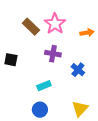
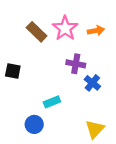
orange arrow: (87, 33) -> (96, 31), moved
purple cross: (53, 54) -> (76, 64), moved
blue circle: (40, 110) -> (34, 124), moved

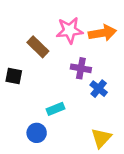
pink star: (65, 28) -> (70, 30), turned 30
orange arrow: (96, 31) -> (102, 33), size x1.5
brown rectangle: (37, 32) -> (38, 47), moved

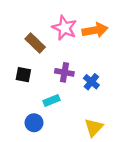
pink star: (70, 30) -> (64, 28), turned 30
purple cross: (81, 68) -> (64, 72), moved
black square: (14, 76) -> (23, 75), moved

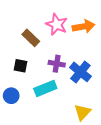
blue cross: (91, 82) -> (80, 72), size x1.5
cyan rectangle: (52, 100) -> (45, 88), size x1.5
blue circle: (34, 123) -> (11, 96), moved

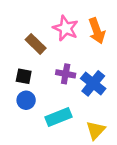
orange arrow: (84, 26) -> (97, 31), turned 80
cyan rectangle: (45, 88) -> (58, 117), moved
blue circle: (11, 96) -> (26, 100), moved

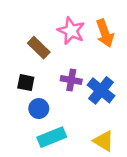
blue circle: (26, 100) -> (39, 109), moved
cyan rectangle: (58, 117) -> (52, 137), moved
yellow triangle: (96, 130) -> (104, 141), turned -42

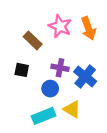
blue circle: (39, 109) -> (50, 89), moved
yellow triangle: (104, 141) -> (72, 109), moved

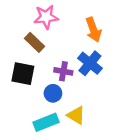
pink star: (60, 26) -> (46, 17), moved, turned -30
black square: (22, 70) -> (23, 74), size x1.5
blue cross: (85, 77) -> (90, 63), moved

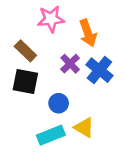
orange arrow: (93, 30) -> (88, 33), moved
brown rectangle: (34, 42) -> (25, 51), moved
purple cross: (63, 71) -> (70, 64), moved, turned 36

